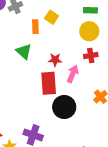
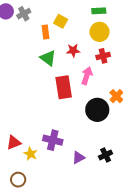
green triangle: (24, 51) -> (48, 58), moved
red star: (55, 60) -> (73, 50), moved
black circle: (64, 107) -> (97, 110), moved

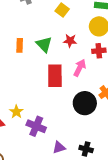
orange rectangle: (45, 32) -> (20, 45), moved
yellow star: (31, 154) -> (16, 112), moved
black cross: (106, 155) -> (86, 149), turned 32

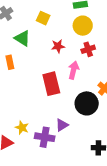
green triangle: (44, 44) -> (22, 38), moved
purple triangle: (59, 147) -> (62, 125), moved

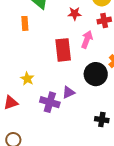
yellow star: (22, 128) -> (27, 79), moved

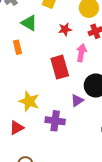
yellow star: (27, 79) -> (29, 101), size x1.5
purple triangle: (68, 92) -> (77, 100), moved

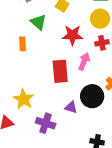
red star: (65, 29) -> (72, 35), size x1.5
purple triangle: (77, 100) -> (71, 107), turned 40

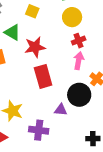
red star: (72, 35) -> (35, 47), moved
pink arrow: (84, 61) -> (79, 61), moved

